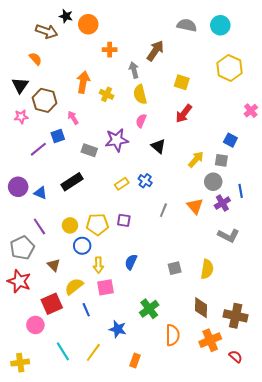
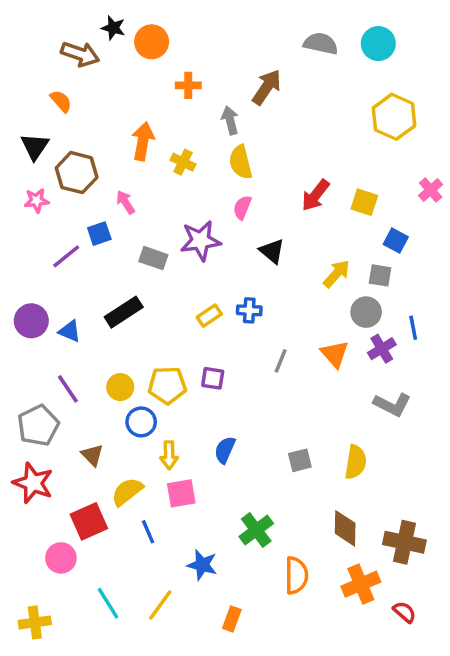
yellow square: (182, 82) -> (364, 202), moved
blue cross: (145, 181) -> (249, 310), turned -32

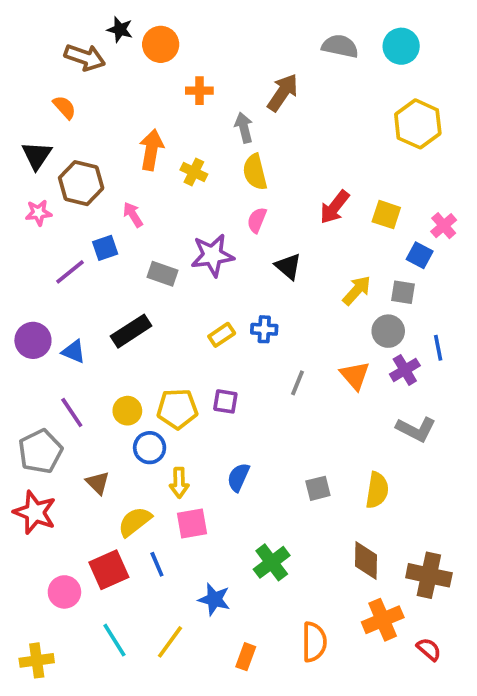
pink cross: (431, 190) -> (444, 226), moved
red square: (89, 521) -> (109, 570), moved
orange semicircle: (296, 575) -> (314, 642), moved

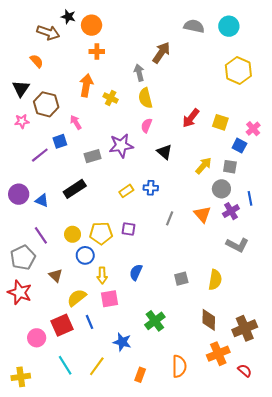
orange cross: (199, 91) -> (97, 52), moved
gray rectangle: (162, 274) -> (93, 156), turned -35
brown cross: (429, 575) -> (245, 328), turned -35

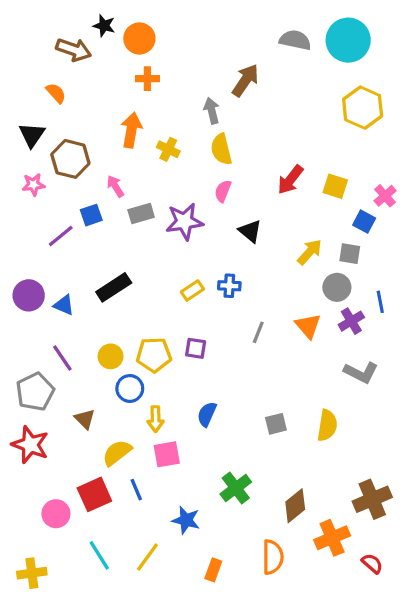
cyan circle: (229, 26) -> (348, 40), size x1.4
gray rectangle: (93, 156) -> (141, 213), moved
brown diamond: (209, 320) -> (295, 506), moved, turned 50

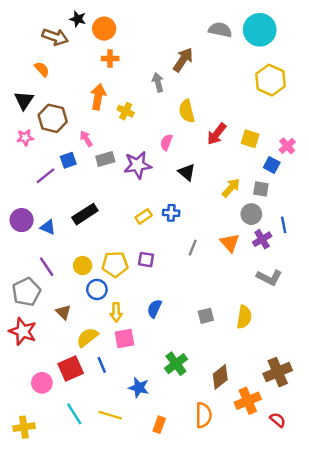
yellow semicircle: (221, 149) -> (187, 111), moved
yellow line: (147, 557) -> (110, 415), turned 70

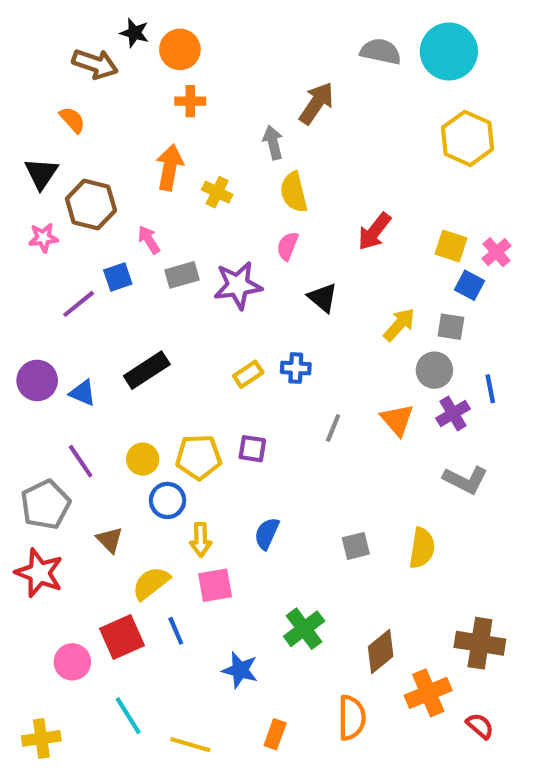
yellow semicircle: (187, 111) -> (294, 192), moved
yellow square: (250, 139) -> (451, 246), moved
brown cross: (278, 372) -> (480, 643), turned 32
yellow line: (110, 415) -> (190, 745), moved

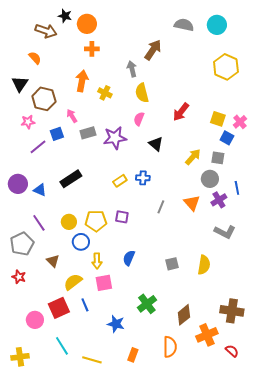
cyan circle: (449, 51) -> (217, 25), size x0.7
pink star: (43, 238) -> (28, 122), moved
red star: (39, 573) -> (19, 277), size x0.6

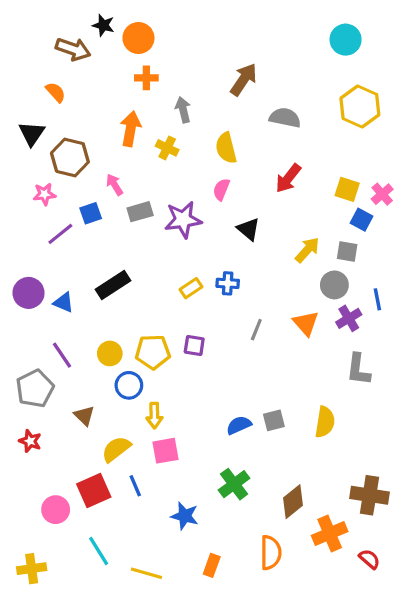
gray semicircle: (184, 25) -> (285, 118), moved
gray arrow: (132, 69) -> (183, 110), moved
gray L-shape: (225, 232) -> (358, 369), turned 70
blue semicircle: (129, 258) -> (239, 425), moved, turned 42

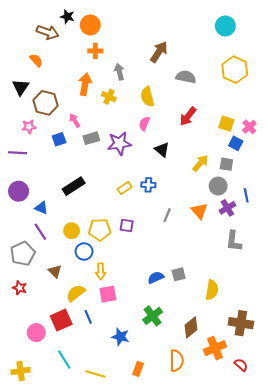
purple line: (60, 234) -> (18, 153), moved, turned 42
blue triangle: (64, 302) -> (41, 208), moved
yellow semicircle: (325, 422) -> (212, 290), moved

